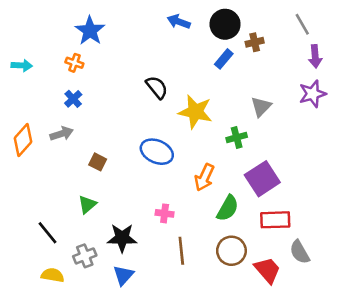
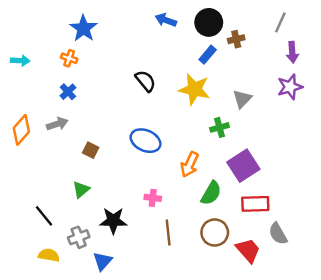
gray line: (302, 24) -> (280, 22), turned 54
yellow star: (195, 112) -> (194, 89), moved
blue triangle: (123, 275) -> (103, 261), moved

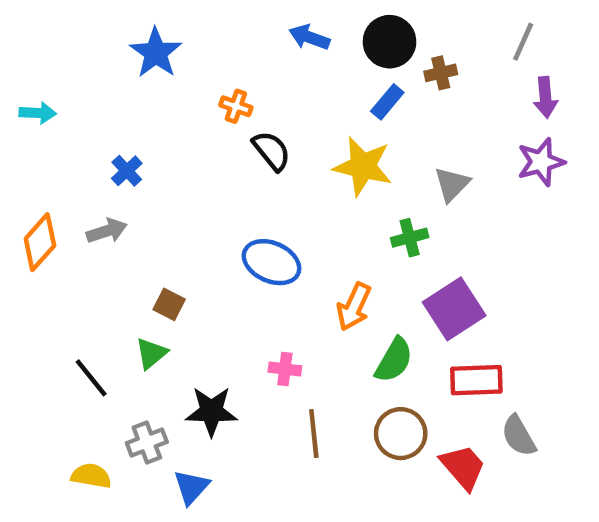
orange cross: (69, 58) -> (236, 106), moved
brown square: (91, 150) -> (169, 304), moved
black line: (44, 216) -> (91, 378), moved

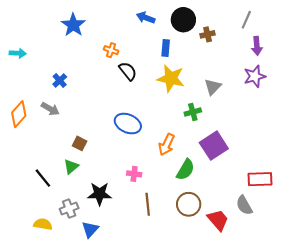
blue rectangle: (387, 102) -> (166, 48), moved, turned -35
gray arrow: (107, 231) -> (50, 109), turned 48
red rectangle: (476, 380) -> (260, 179), moved

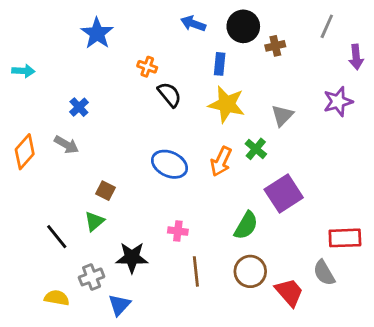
purple arrow: (257, 46) -> (356, 57), moved
green cross: (193, 112) -> (256, 149), turned -35
orange arrow: (167, 144) -> (221, 161), moved

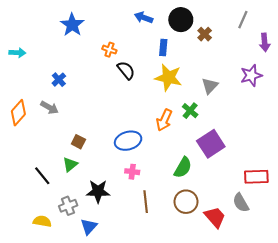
brown cross: (275, 46) -> (205, 34), turned -32
blue ellipse: (169, 164) -> (128, 141), moved, turned -40

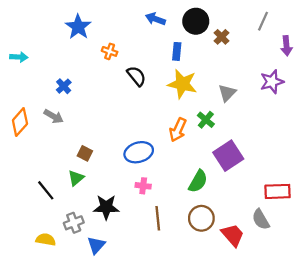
orange cross: (109, 50) -> (110, 51), moved

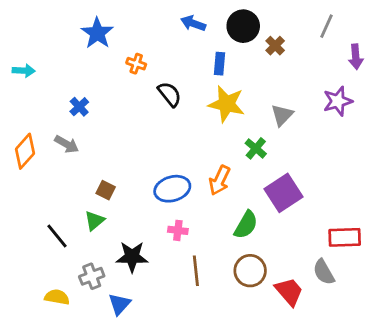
orange arrow: (178, 130) -> (220, 180), moved

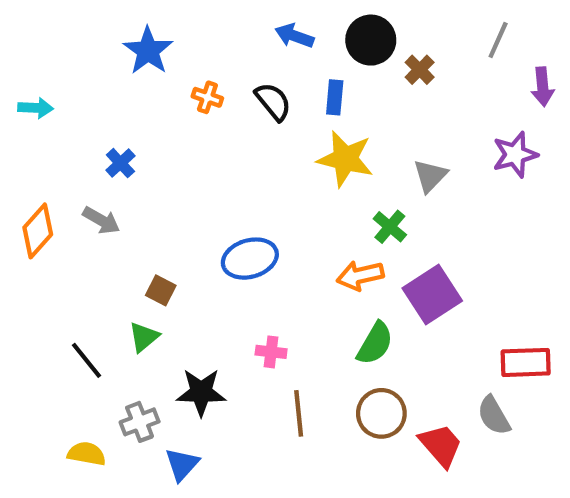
black semicircle: (170, 94) -> (273, 102), moved
orange arrow: (220, 180) -> (360, 276), moved, turned 52
blue ellipse: (172, 189) -> (250, 259), moved

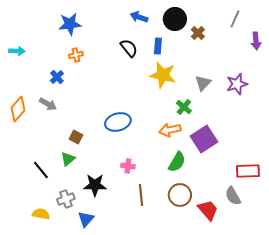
blue star: (148, 51) -> (70, 24), turned 30
orange cross: (207, 97) -> (76, 55), moved, turned -32
purple star: (515, 155) -> (237, 84), moved

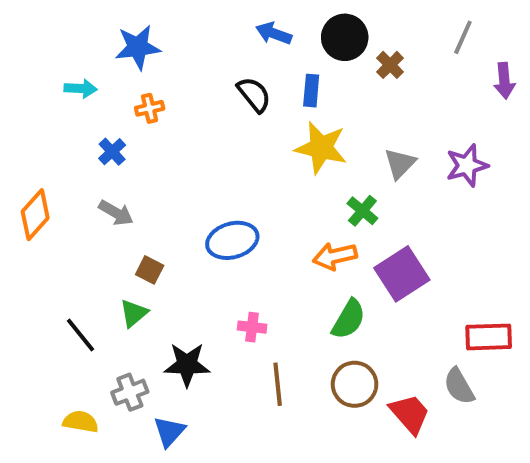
cyan arrow: (17, 51) -> (81, 89), moved
gray arrow: (48, 104) -> (116, 213), moved

